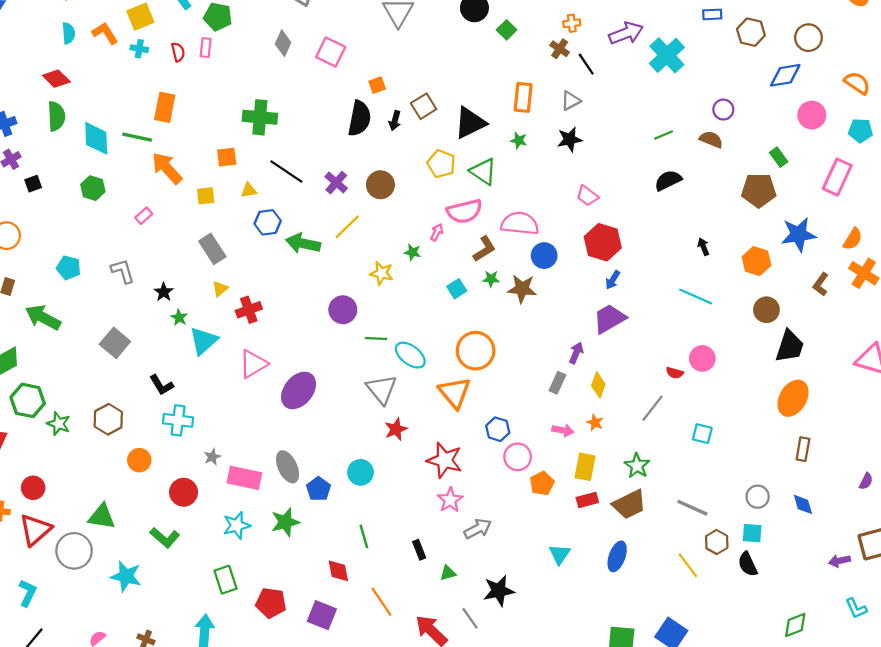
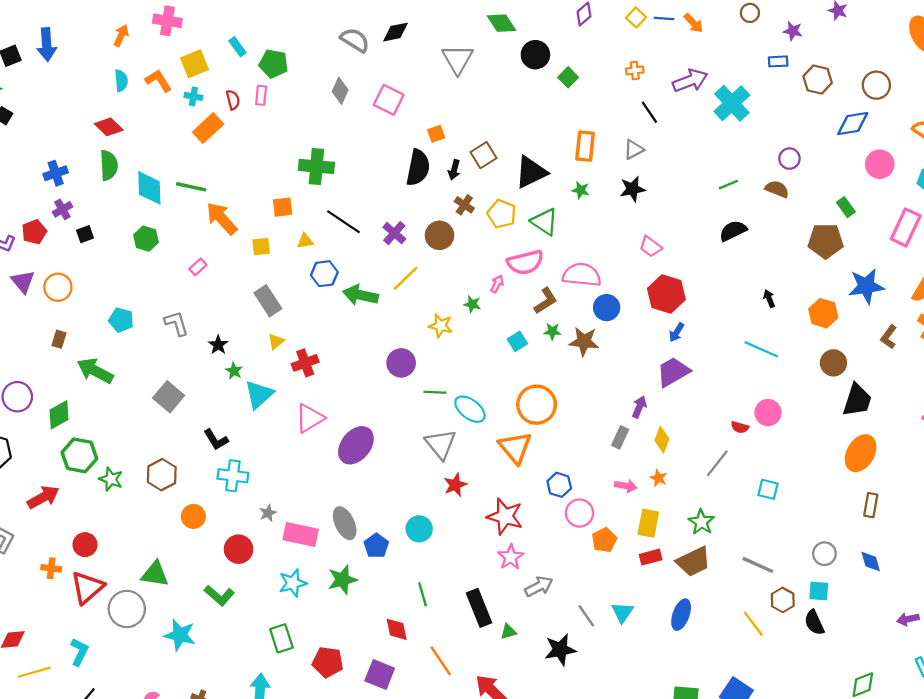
brown cross: (560, 49) -> (464, 205), moved
orange rectangle: (165, 107) -> (208, 128), moved, turned 36
black rectangle: (419, 550) -> (479, 608), size x1.8
gray line: (470, 618) -> (586, 616), moved

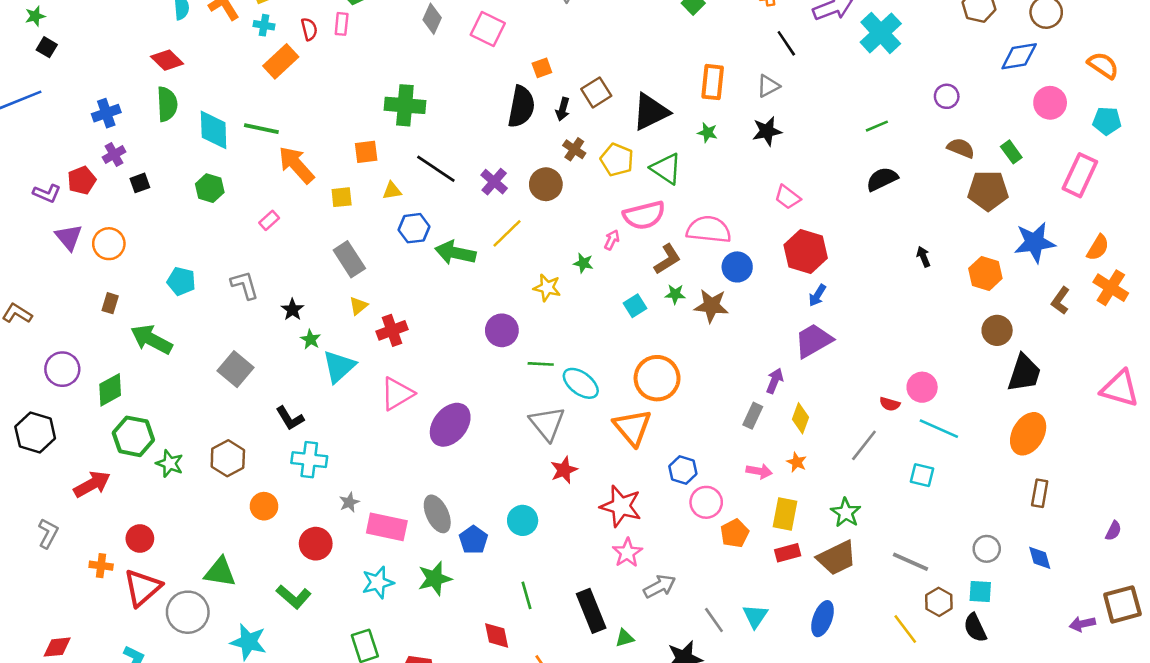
brown semicircle: (777, 189) -> (961, 148), moved
cyan line: (761, 349) -> (939, 429), moved

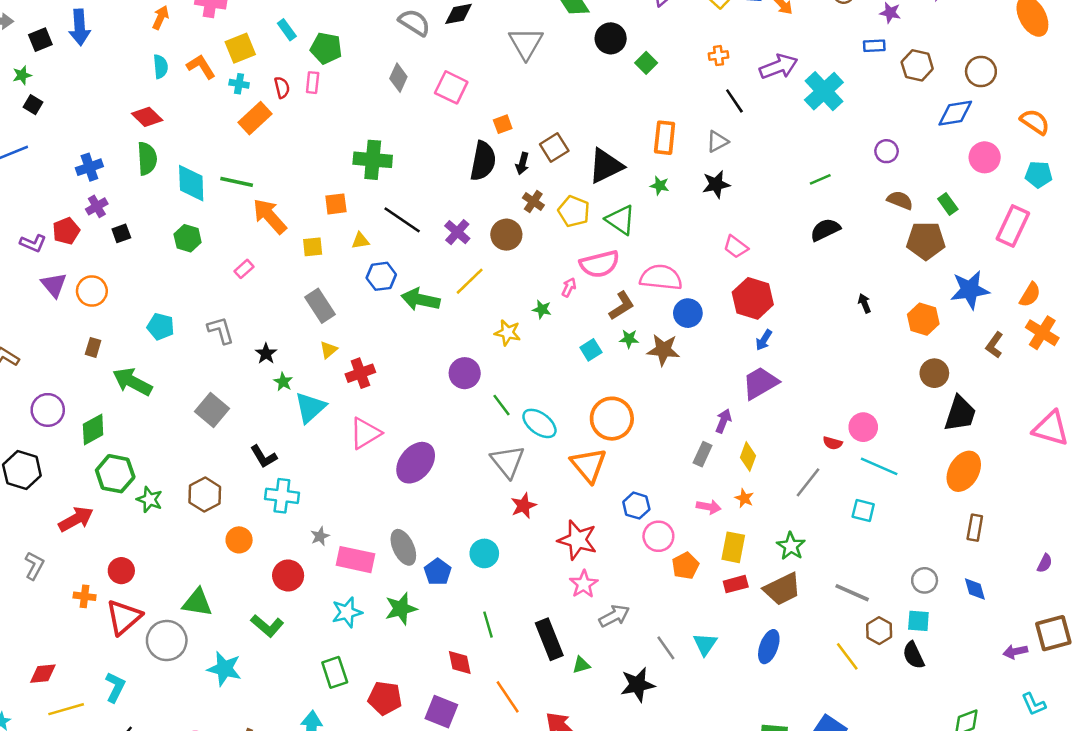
green line: (541, 364) -> (501, 405), turned 50

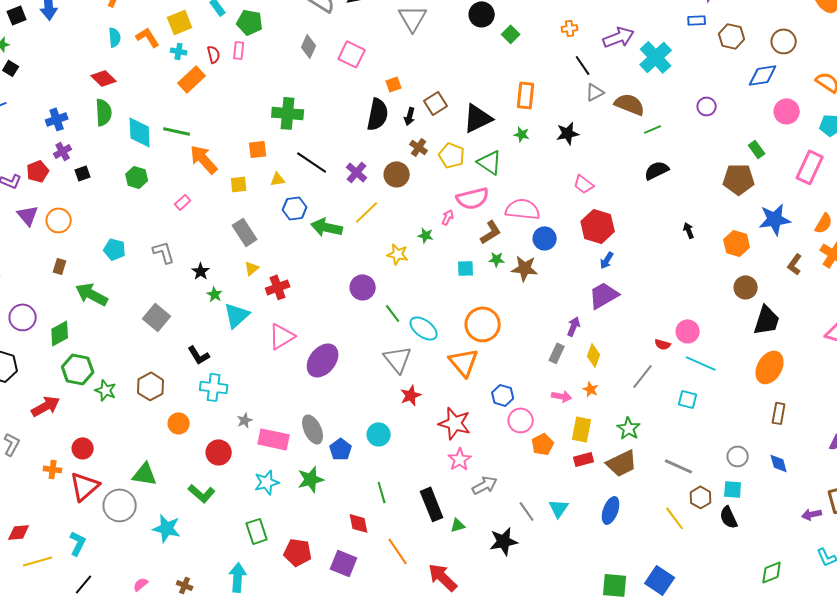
gray triangle: (717, 141) -> (595, 92), moved
brown semicircle: (900, 200) -> (630, 104), moved, size x1.4
cyan square: (591, 350) -> (466, 268), turned 30

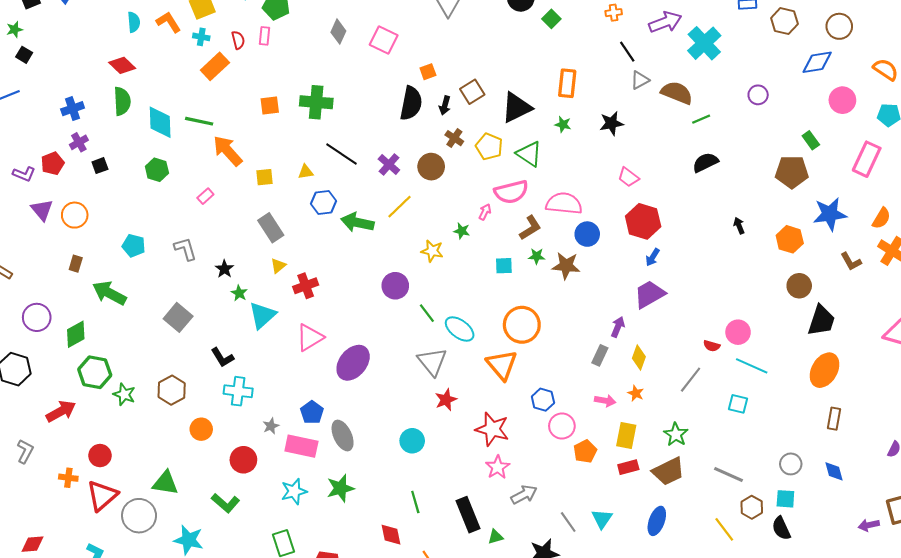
orange square: (258, 149) -> (270, 105), moved
brown L-shape: (795, 264) -> (851, 261), turned -65
blue pentagon: (341, 449) -> (312, 412), moved

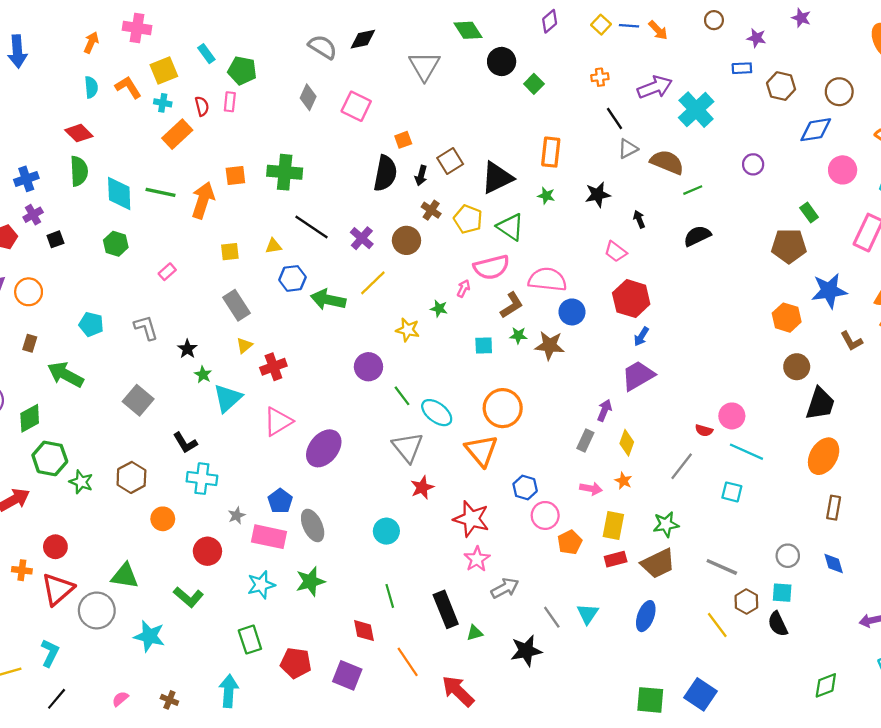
orange arrow: (228, 151) -> (203, 200), moved, turned 60
black arrow: (739, 226) -> (639, 219), moved
green star: (676, 434) -> (666, 524), turned 30

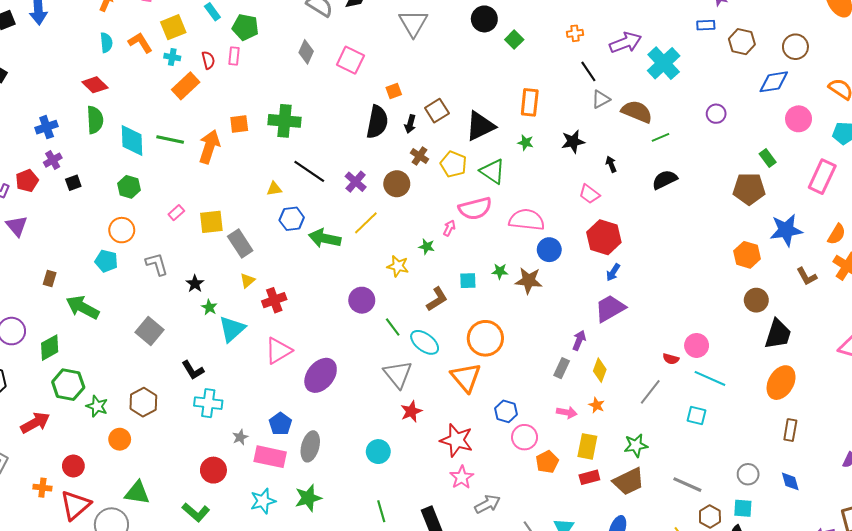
yellow square: (230, 252) -> (211, 222), moved, size x1.4
orange circle: (29, 292) -> (122, 230), moved
brown L-shape: (512, 305) -> (437, 299), moved
orange circle: (163, 519) -> (120, 439), moved
gray ellipse: (313, 526) -> (310, 446), turned 40

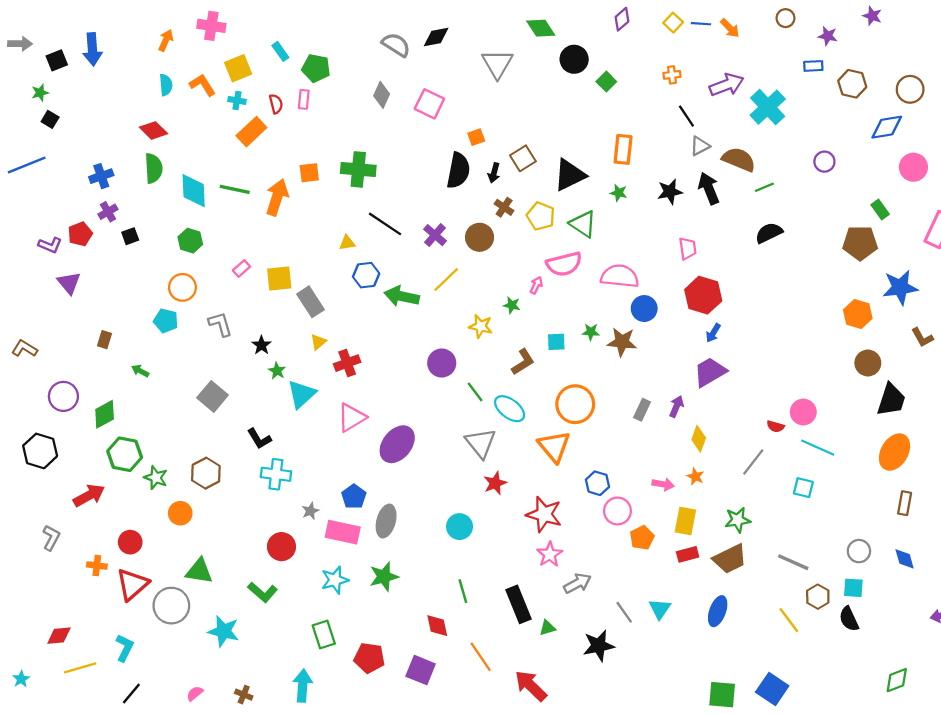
black arrow: (611, 164) -> (709, 188), moved, size x1.8
pink trapezoid: (589, 194) -> (688, 248), turned -135
green arrow: (83, 307) -> (140, 371), size x0.5
gray rectangle: (562, 368) -> (642, 410), moved

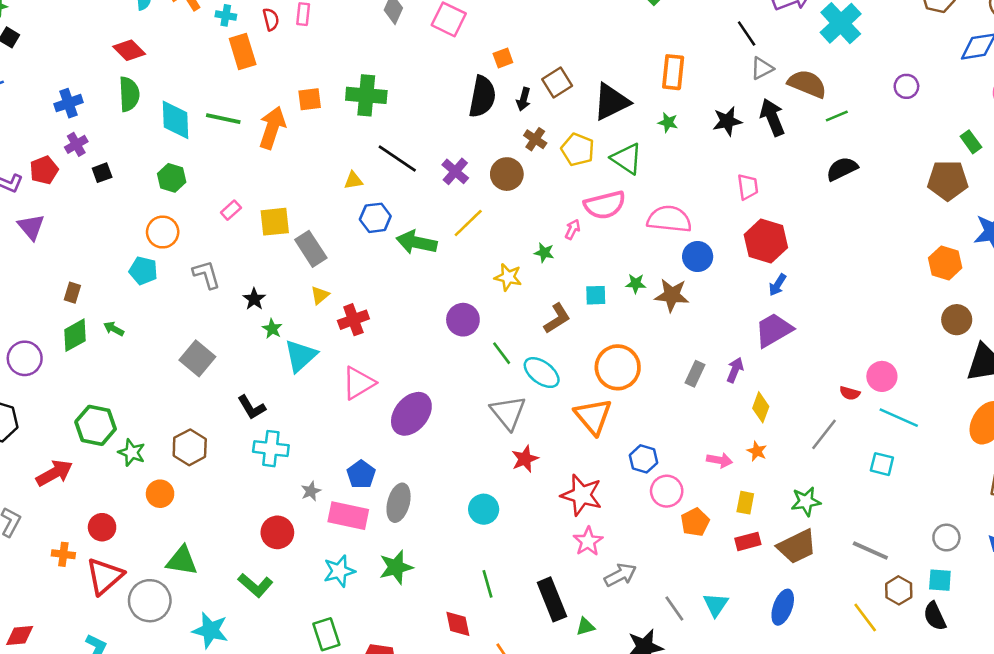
orange rectangle: (251, 132) -> (243, 52), turned -64
green diamond: (105, 414) -> (75, 335), moved
yellow rectangle: (685, 521) -> (745, 503), size x0.7

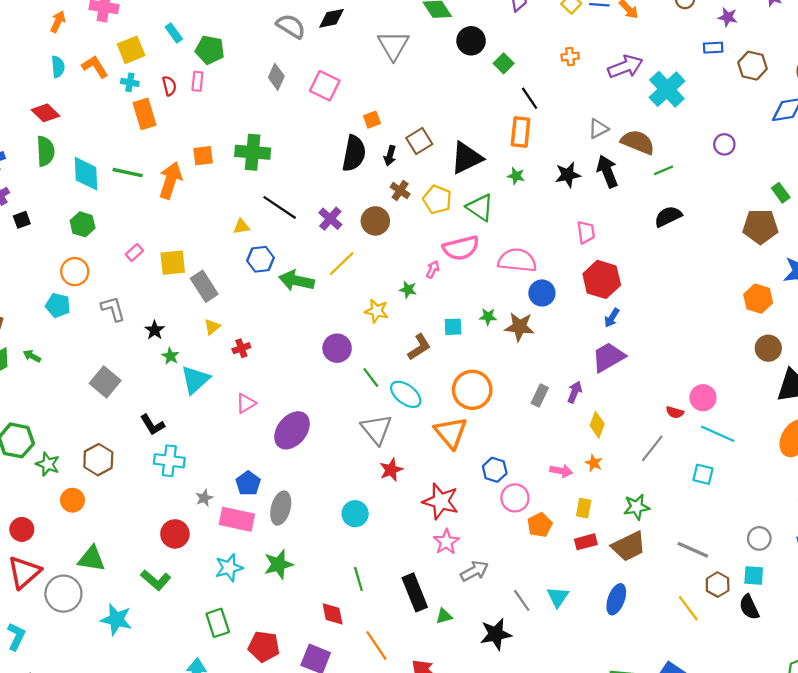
black line: (747, 33) -> (530, 98), moved
red cross: (353, 320) -> (241, 348), size x0.7
pink triangle: (359, 383) -> (246, 403), size x0.7

